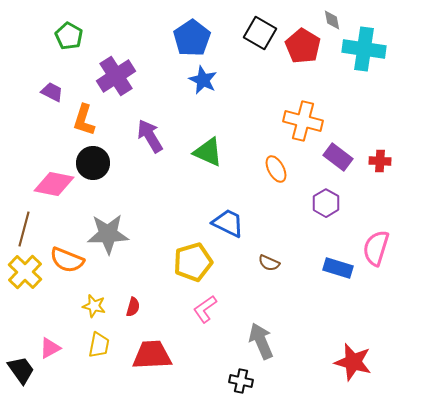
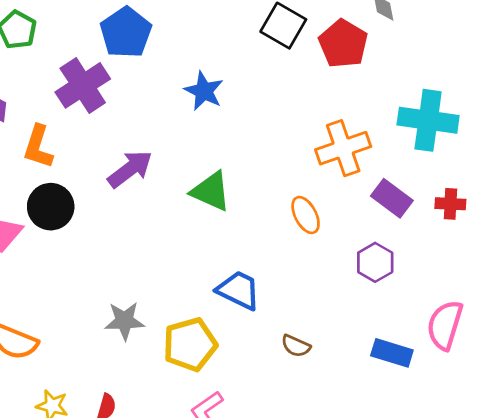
blue pentagon: (192, 38) -> (126, 33), moved
cyan cross: (364, 49) -> (428, 120), moved
orange cross: (303, 121) -> (343, 148), turned -33
purple arrow: (150, 136) -> (130, 169), turned 84
gray star: (108, 234) -> (124, 321), moved, size x0.7

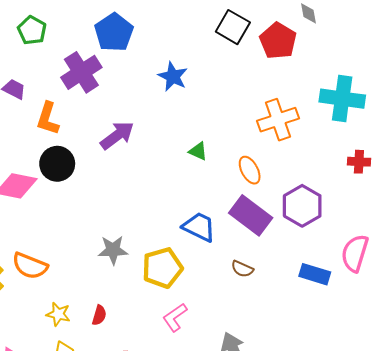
green triangle: (211, 191) -> (198, 151), moved, size x0.6
purple rectangle: (392, 198) -> (251, 215), moved, size x1.4
purple hexagon: (375, 262) -> (302, 206), size x1.4

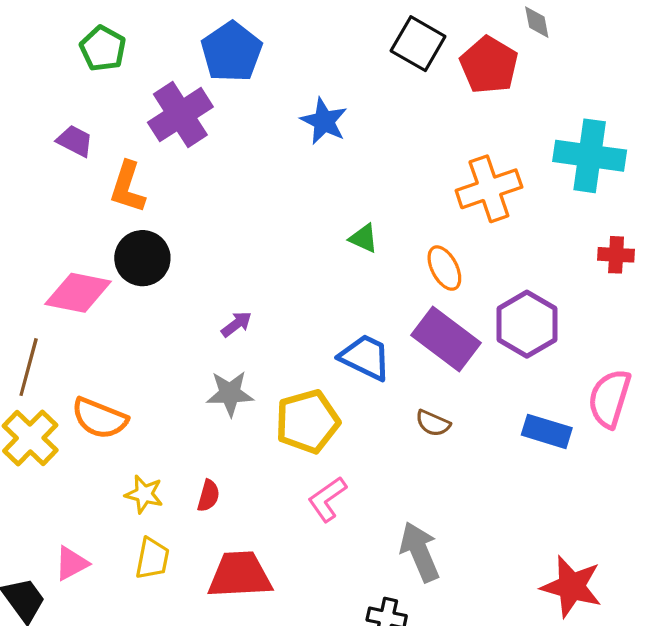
purple arrow: (117, 135) -> (236, 324), moved, size x0.6

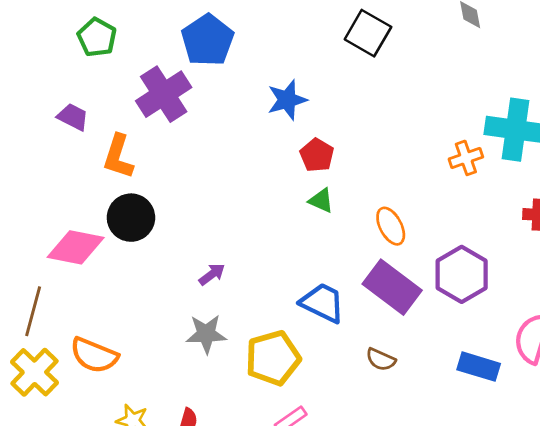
red pentagon: (489, 65) -> (317, 155), moved, size x0.7
blue star: (324, 121) -> (287, 100), turned 30
orange cross: (489, 189) -> (466, 158), moved, size x0.6

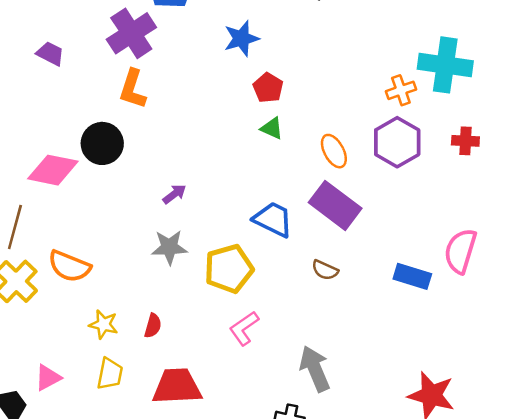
orange L-shape: (118, 157) -> (133, 89), moved
purple hexagon: (462, 274) -> (397, 142), moved

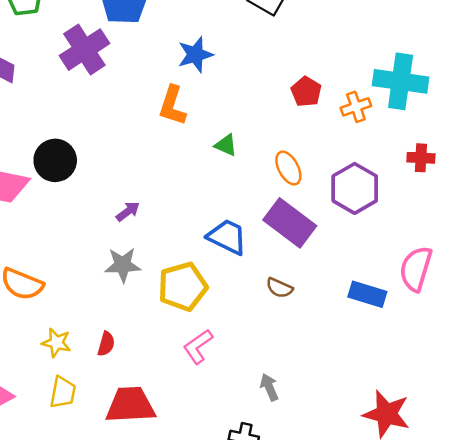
red pentagon: (268, 88) -> (306, 92), moved
orange L-shape: (133, 89) -> (172, 106), moved
purple hexagon: (397, 142) -> (355, 188), moved
gray arrow: (315, 369) -> (269, 387), size x0.6

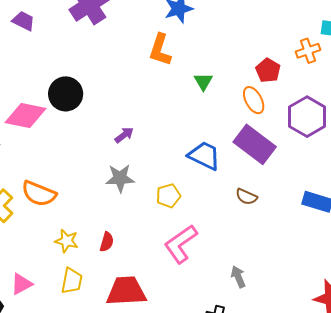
red pentagon: (306, 92) -> (268, 70), moved
green triangle: (226, 145) -> (203, 82), turned 36
yellow pentagon: (183, 287) -> (168, 196), size x0.6
pink L-shape: (198, 346) -> (181, 244), size x1.4

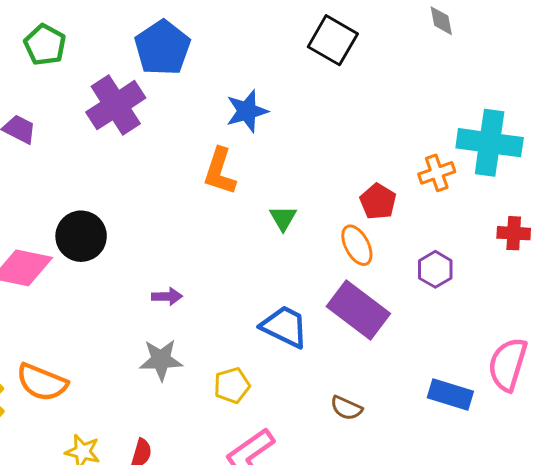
purple hexagon: (307, 117) -> (435, 269), size x0.6
purple arrow: (124, 135) -> (167, 296), turned 36
brown semicircle: (246, 197) -> (346, 408), moved

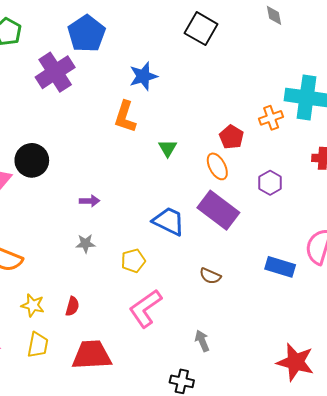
gray star: (161, 360) -> (86, 243), size x0.7

